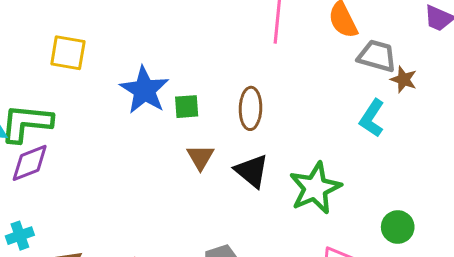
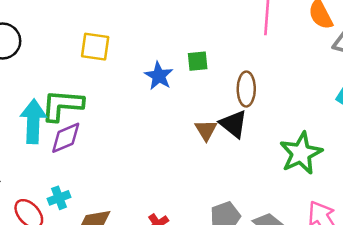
blue star: (144, 90) -> (159, 76), size x0.7
green square: (187, 107) -> (198, 61), moved
black triangle: (252, 171) -> (233, 124), moved

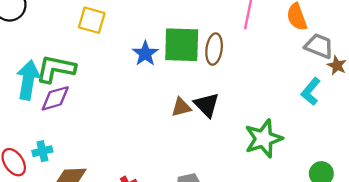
green square: (198, 61) -> (182, 45), size x2.0
brown ellipse: (246, 89) -> (214, 49), moved
brown triangle: (206, 130) -> (181, 107), turned 40

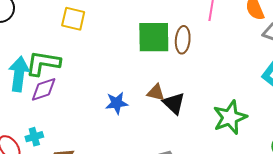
blue star: (145, 54) -> (117, 103), moved, turned 30
black triangle: (207, 105) -> (174, 103), moved
brown triangle: (181, 107) -> (156, 93), turned 30

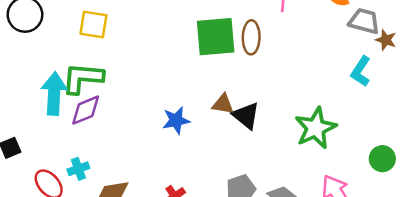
yellow square: (73, 19) -> (93, 25), moved

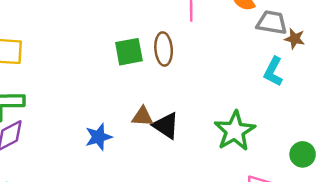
green square: (216, 37) -> (129, 52), size x0.7

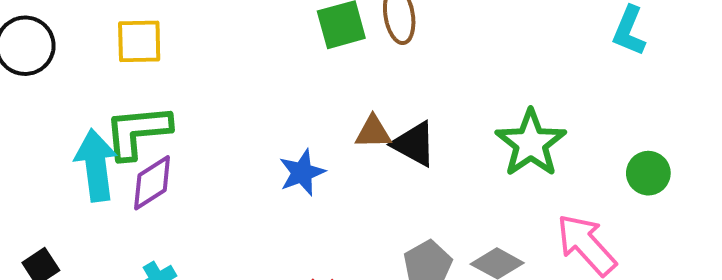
cyan L-shape: (273, 72) -> (629, 31), moved

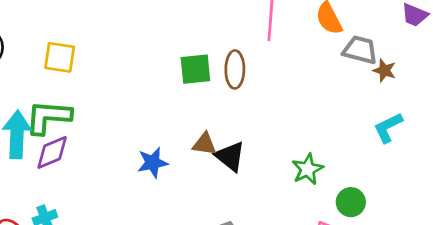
cyan L-shape: (629, 31) -> (388, 128), moved, turned 32
green star: (531, 143) -> (308, 169), size x0.7
green circle: (648, 173) -> (351, 202), moved

